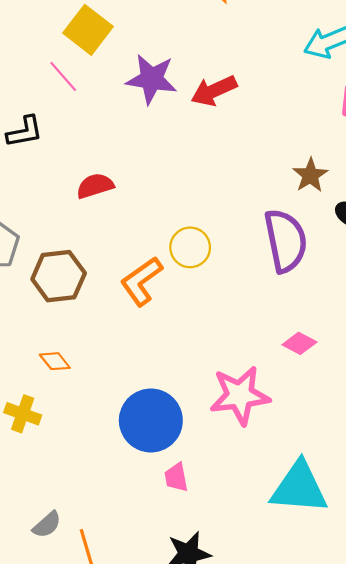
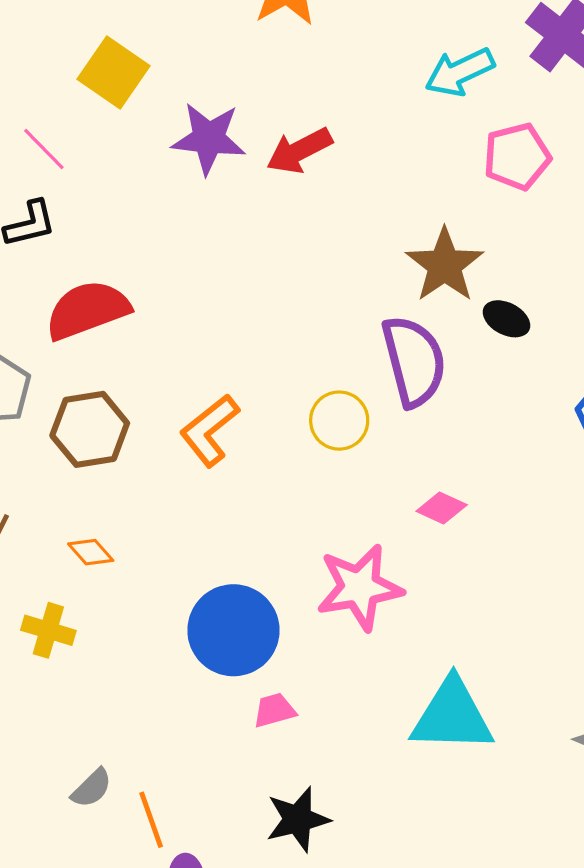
pink line: (63, 76) -> (44, 149), moved
brown star: (310, 175) -> (445, 265), size x1.5
red semicircle: (95, 186) -> (87, 310), moved, size x1.6
yellow circle: (190, 247) -> (339, 421), moved
pink trapezoid: (176, 477) -> (274, 710), turned 88

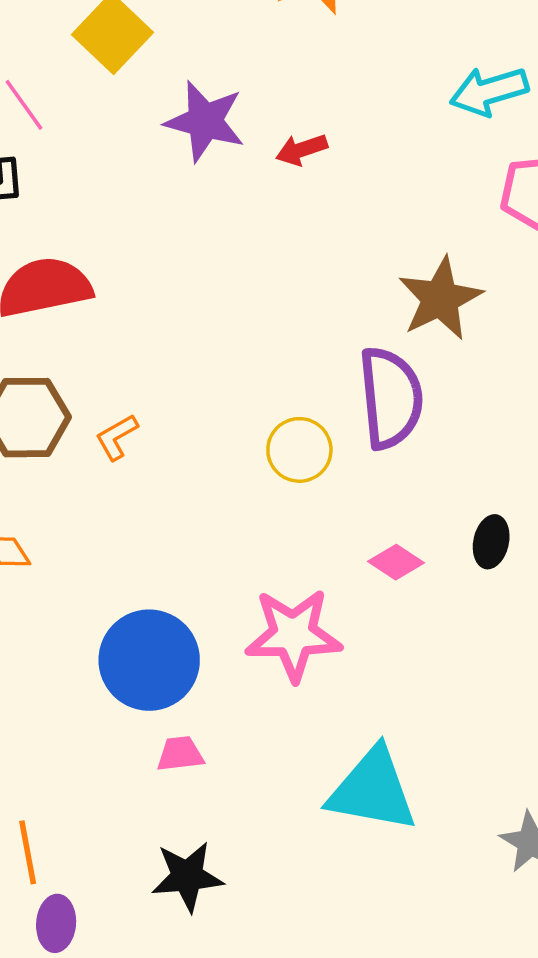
red arrow: (299, 151) -> (302, 150), size x0.7
black ellipse: (506, 319) -> (491, 542), moved, turned 66
orange L-shape: (209, 430) -> (117, 437), moved, size x0.6

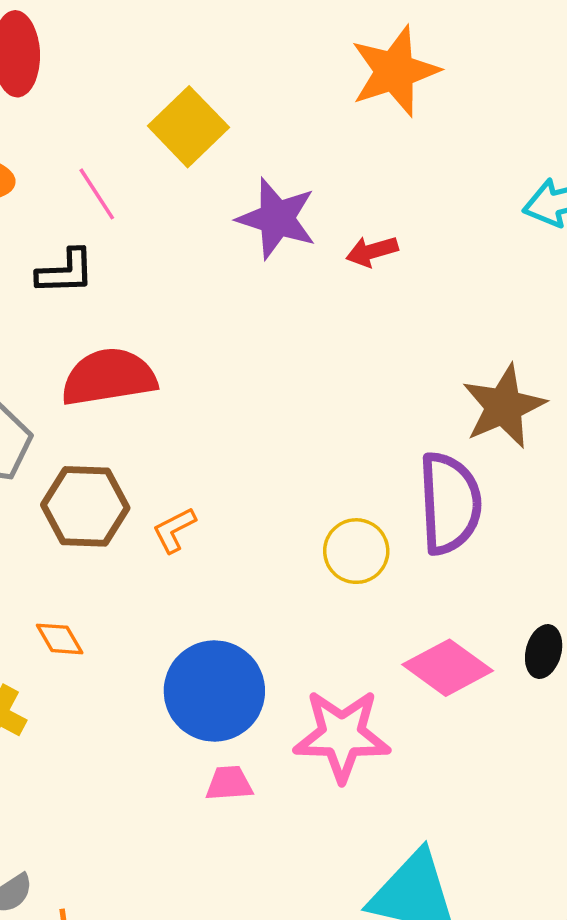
pink diamond: (396, 562) -> (448, 668), size x1.6
blue circle: (149, 660) -> (214, 691), moved
pink trapezoid: (180, 754) -> (229, 783), moved

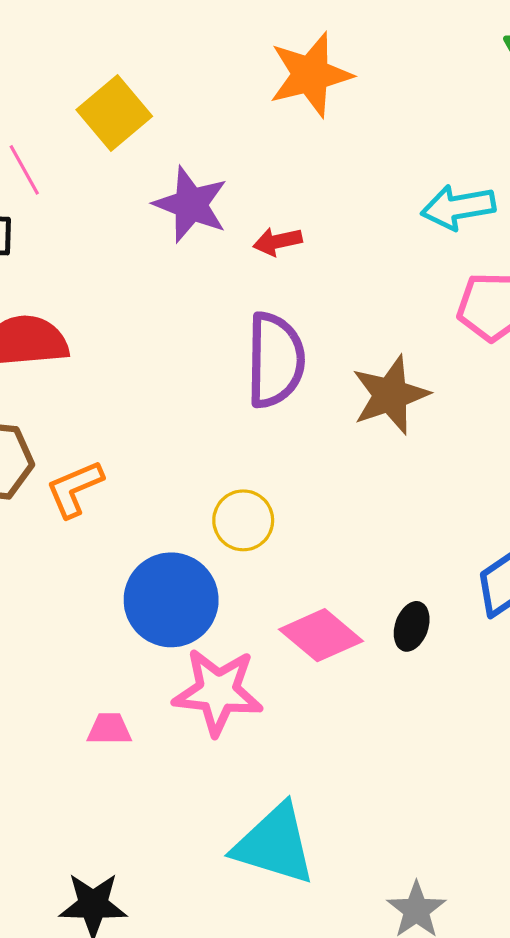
purple semicircle: (450, 503) -> (275, 360), moved
orange L-shape: (174, 530) -> (75, 489), size x1.4
blue circle: (214, 691) -> (171, 600), moved

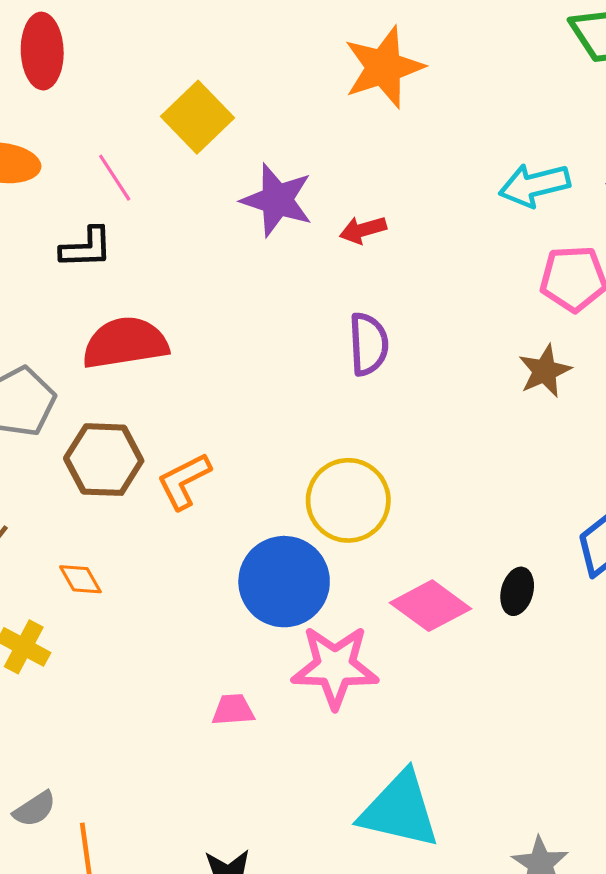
purple semicircle: (275, 360) -> (368, 344), size x0.7
brown star: (390, 395) -> (545, 371), moved, size x0.7
yellow circle: (243, 520) -> (348, 500), size x1.4

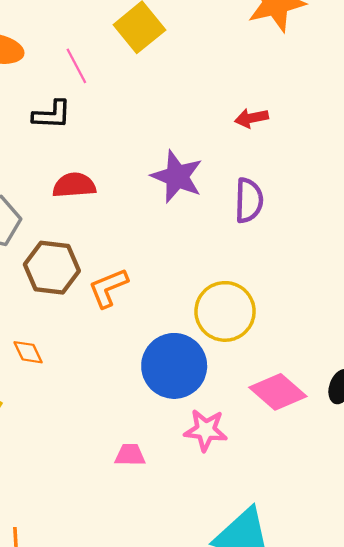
purple star: (277, 200) -> (177, 177), moved
red semicircle: (125, 343) -> (74, 185), size x0.7
pink star: (335, 667) -> (206, 430), size x0.7

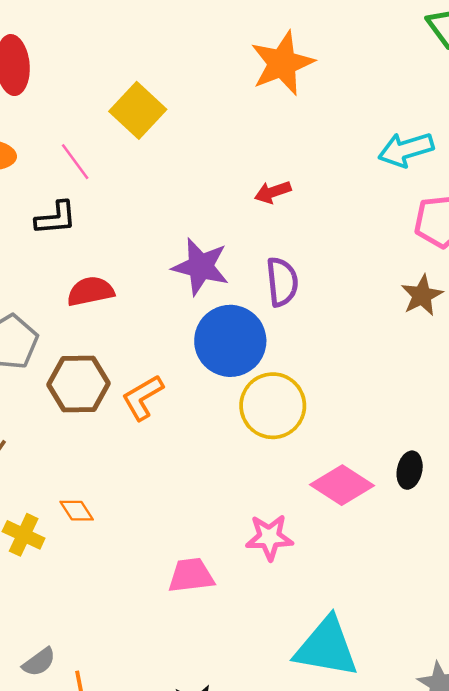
orange diamond: (28, 352) -> (77, 511), moved
blue circle: (174, 366) -> (230, 341), moved
pink trapezoid: (130, 455) -> (191, 575), size x1.4

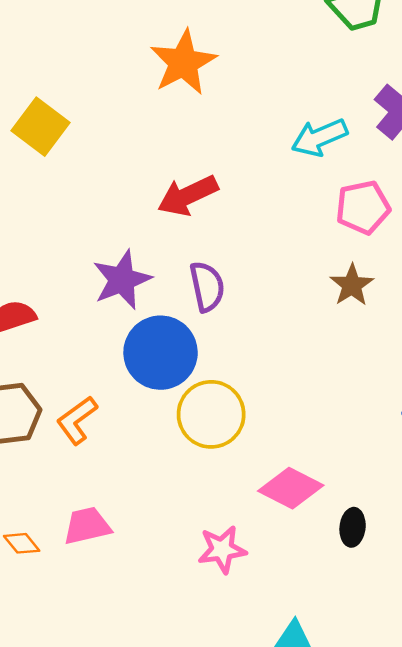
red arrow: (273, 192) -> (188, 196), size x1.6
purple star: (201, 267) -> (122, 280), turned -30
black ellipse: (410, 470) -> (353, 527), moved
pink trapezoid: (191, 575) -> (87, 526), moved

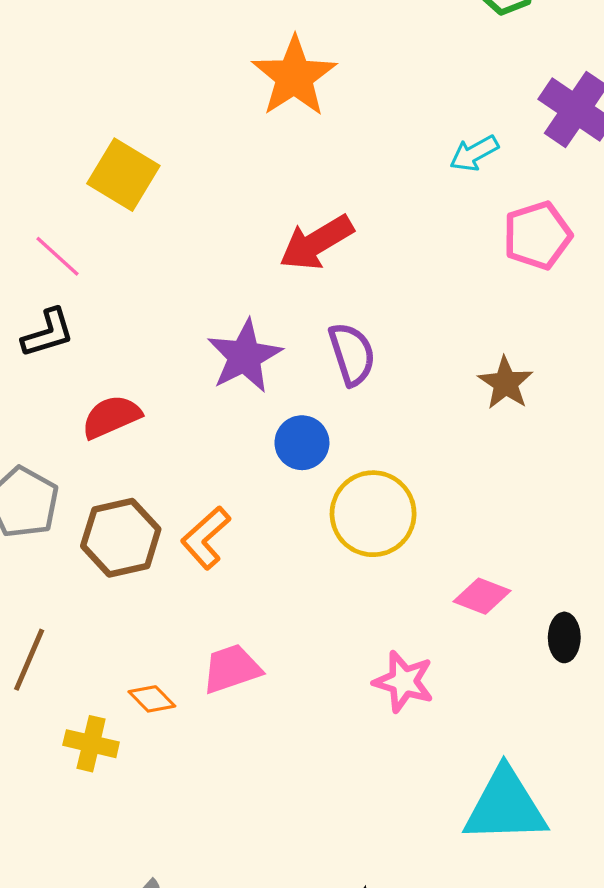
cyan arrow: (319, 137) -> (474, 153), size x0.7
brown star: (352, 285) -> (506, 383), moved
blue circle: (161, 353) -> (302, 443), size x0.6
pink diamond: (291, 488) -> (482, 596), size x0.7
pink star: (222, 549) -> (404, 682), turned 30

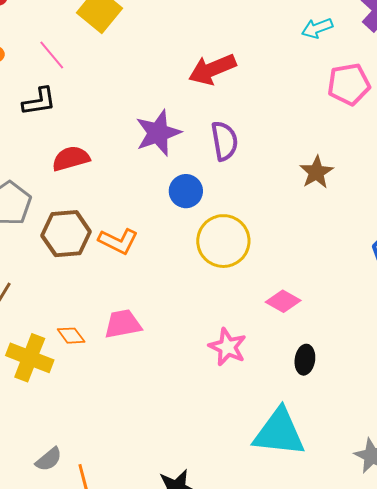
orange L-shape: (206, 538) -> (118, 241), turned -120
black ellipse: (564, 637) -> (305, 360), moved
yellow cross: (91, 744) -> (30, 358), size x1.4

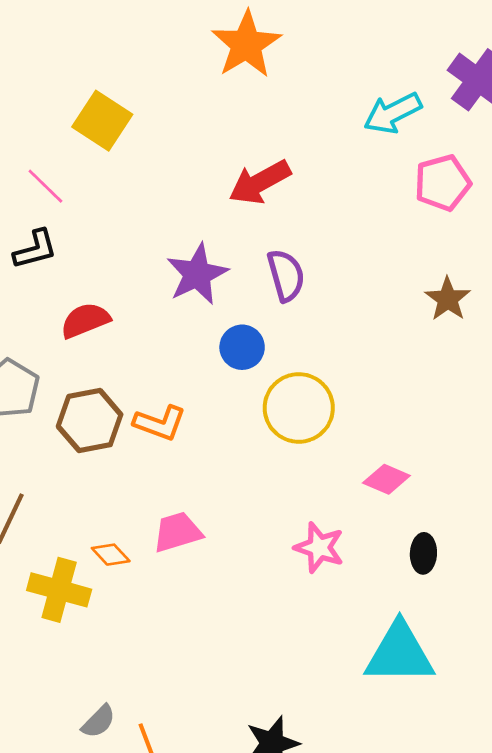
cyan arrow: (317, 28) -> (393, 113), size x1.4
brown star: (316, 172) -> (448, 299), moved

